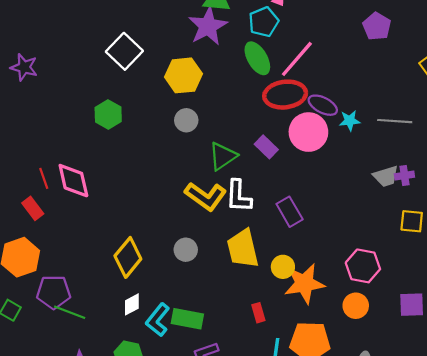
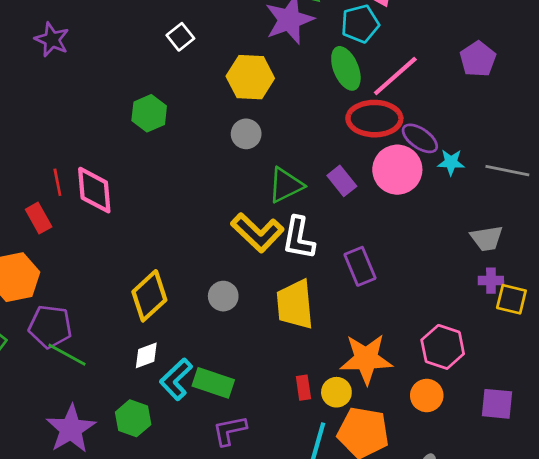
purple pentagon: (377, 26) -> (478, 59), moved
white square: (124, 51) -> (180, 37), size x0.6
purple cross: (404, 176) -> (491, 281), moved
yellow circle: (283, 267) -> (336, 392), moved

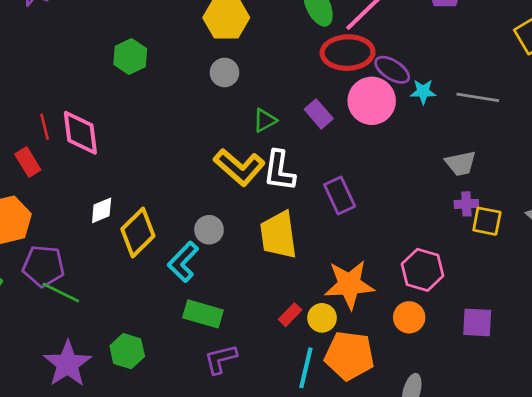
green triangle: (286, 185) -> (265, 120), size x0.7
white diamond: (146, 355) -> (102, 210), moved
cyan L-shape: (176, 379) -> (183, 262), moved
red rectangle: (303, 388) -> (290, 315), turned 55

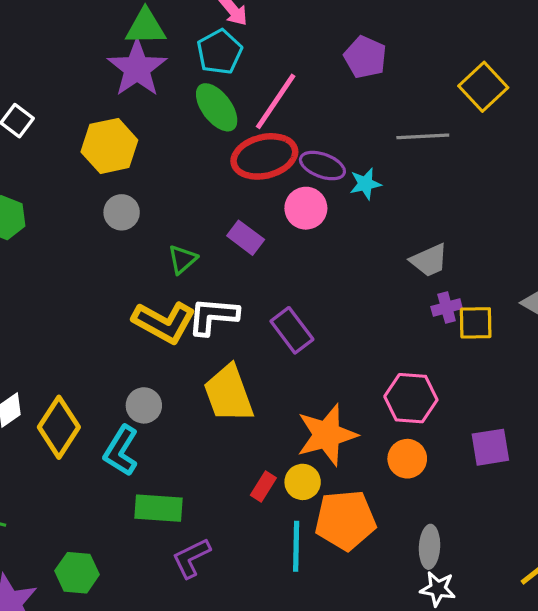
gray line: (478, 97) -> (423, 136), moved
pink circle: (372, 101) -> (306, 208), size x0.7
white L-shape: (279, 171) -> (213, 316), turned 99

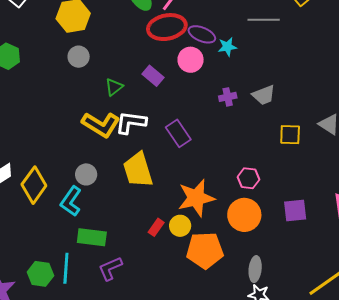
purple cross: (447, 307) -> (228, 97), moved
pink hexagon: (411, 398) -> (248, 178), size x0.7
orange circle: (407, 459) -> (244, 215), size x1.4
cyan line: (296, 546) -> (66, 268), moved

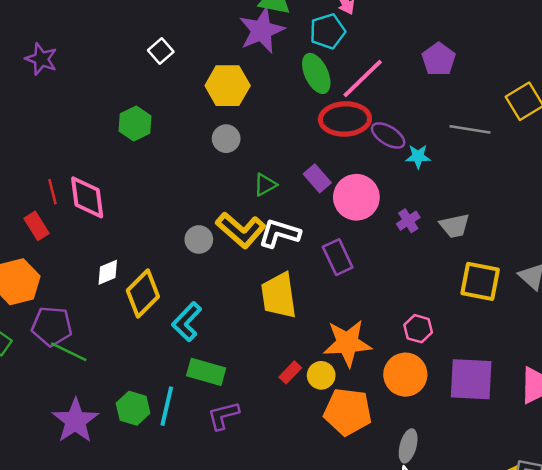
pink circle: (191, 60) -> (356, 197), moved, size x1.4
purple cross: (228, 97) -> (408, 221), turned -30
yellow square: (290, 135) -> (480, 281), size x1.4
gray circle: (86, 174) -> (199, 239), moved
purple square: (295, 210) -> (471, 379), size x1.5

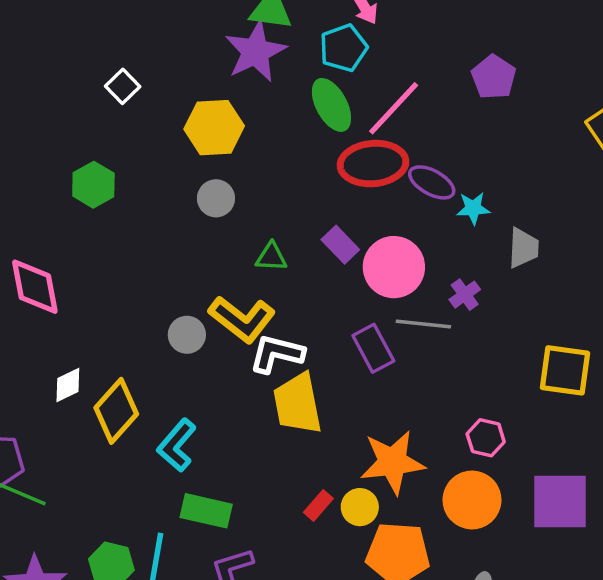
gray line: (470, 129) -> (423, 324), moved
green triangle: (265, 185) -> (271, 257), turned 35
gray trapezoid: (455, 226) -> (523, 248), moved, turned -72
white L-shape: (279, 233) -> (277, 354), moved

